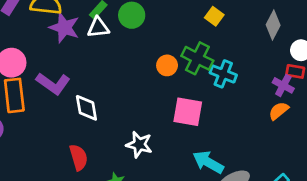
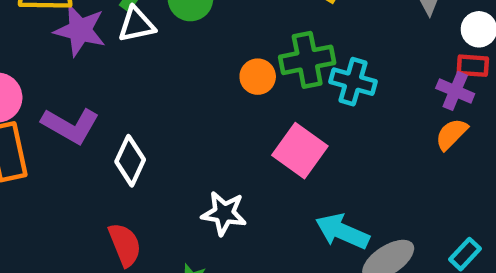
green cross: (197, 58) -> (307, 60), turned -32
white diamond: (86, 108) -> (130, 161), turned 40
pink square: (188, 112) -> (300, 151), turned 32

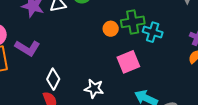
pink square: (300, 151) -> (128, 62), turned 30
white diamond: (130, 161) -> (53, 79), moved

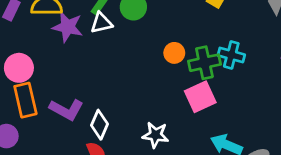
green cross: (133, 22) -> (204, 63), moved
purple L-shape: (27, 48) -> (66, 110), moved

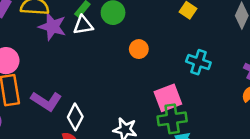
orange circle: (174, 53) -> (139, 49), moved
green cross: (204, 63) -> (172, 119), moved

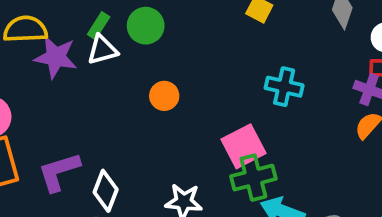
orange circle: (139, 49) -> (164, 96), moved
purple L-shape: (46, 101) -> (59, 172), turned 136

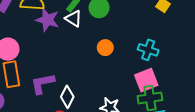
white triangle: (102, 50) -> (74, 18), turned 42
cyan cross: (284, 87) -> (148, 50), moved

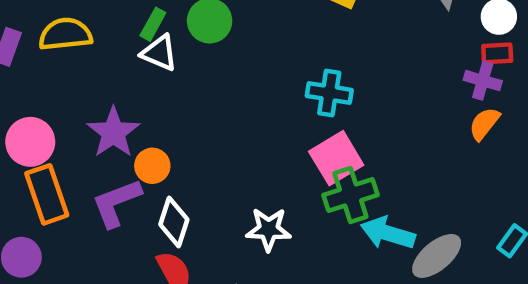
purple star: (47, 20) -> (113, 132), moved, turned 30
orange circle: (105, 48) -> (152, 166), moved

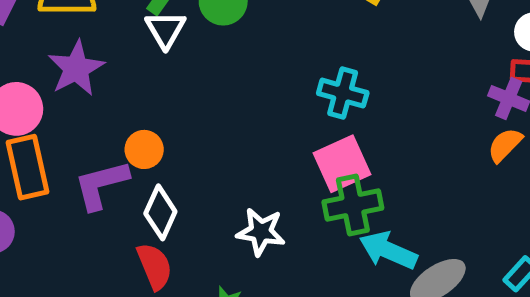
white triangle: (159, 53) -> (165, 29), turned 30
purple star: (113, 132) -> (76, 68), moved

